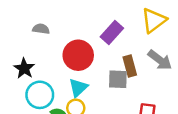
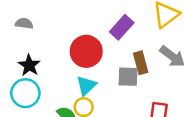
gray semicircle: (41, 29) -> (24, 23), moved
cyan circle: (40, 95) -> (25, 93), moved

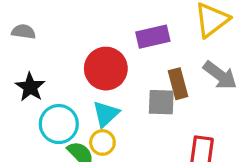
purple rectangle: (122, 27) -> (153, 37), turned 35
cyan circle: (25, 93) -> (59, 124), moved

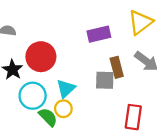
red circle: (106, 69) -> (41, 57), moved

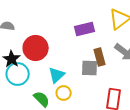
cyan circle: (33, 96) -> (18, 74), moved
yellow circle: (63, 109) -> (64, 93), moved

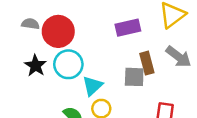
red circle: (36, 48) -> (58, 31), moved
cyan circle: (18, 74) -> (68, 64), moved

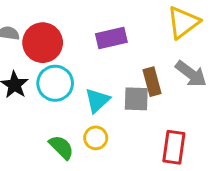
purple rectangle: (128, 28) -> (111, 38), moved
cyan triangle: (92, 86) -> (97, 100), moved

